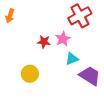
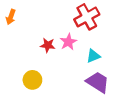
cyan triangle: (72, 59) -> (93, 56), moved

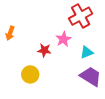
orange arrow: (11, 17) -> (10, 33), moved
red star: (48, 45) -> (44, 50), moved

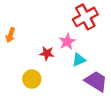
cyan triangle: (87, 52) -> (79, 60), moved

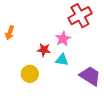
cyan triangle: (79, 60) -> (62, 60), moved, turned 32

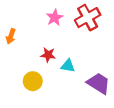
pink star: (63, 39) -> (55, 18), moved

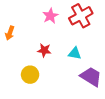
cyan triangle: (68, 66) -> (75, 53), moved

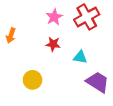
red star: (44, 50) -> (53, 44), moved

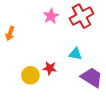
red star: (53, 44) -> (50, 68), moved

